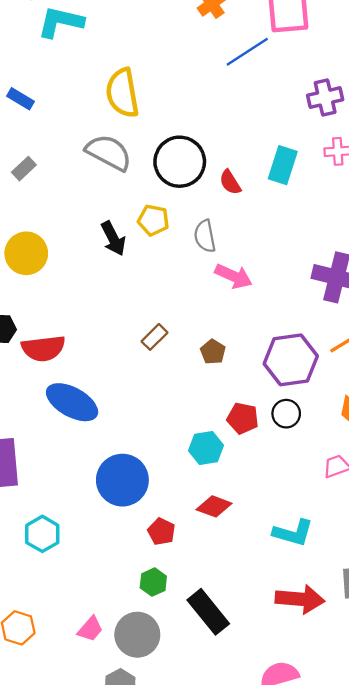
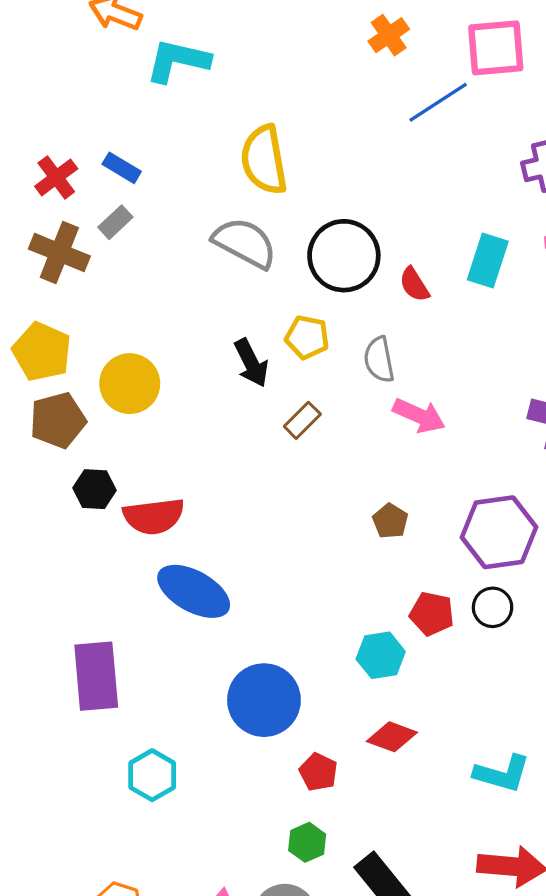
gray rectangle: (24, 169) -> (115, 222), moved
brown rectangle: (154, 337) -> (302, 420), moved

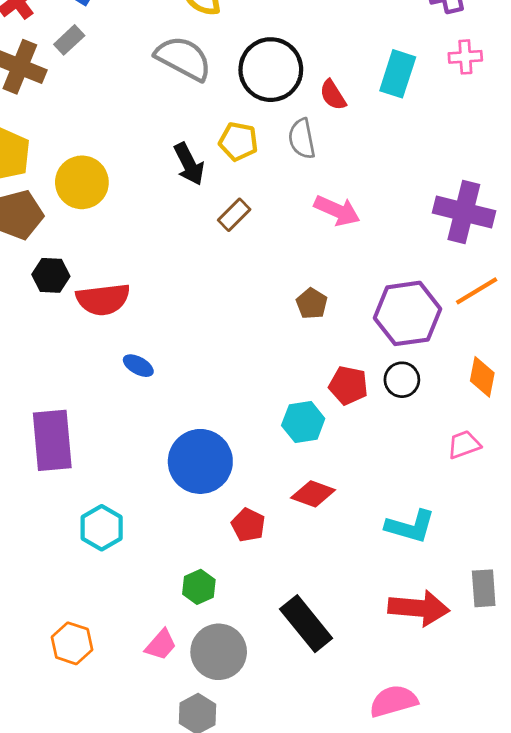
gray semicircle: (379, 360) -> (302, 139), moved
blue ellipse: (194, 591) -> (138, 366), size x0.5
green hexagon: (307, 842) -> (199, 587), moved

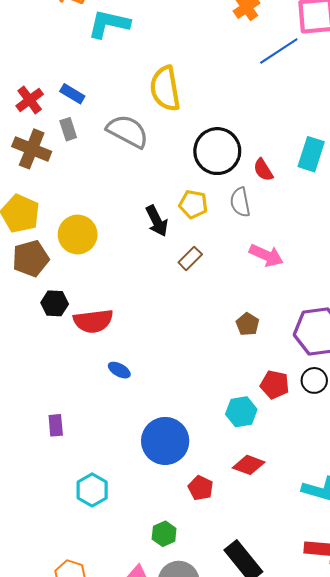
gray rectangle: (69, 40) -> (68, 129), turned -65
gray semicircle: (183, 58) -> (128, 131), moved
purple rectangle: (52, 440) -> (56, 425), size x0.5

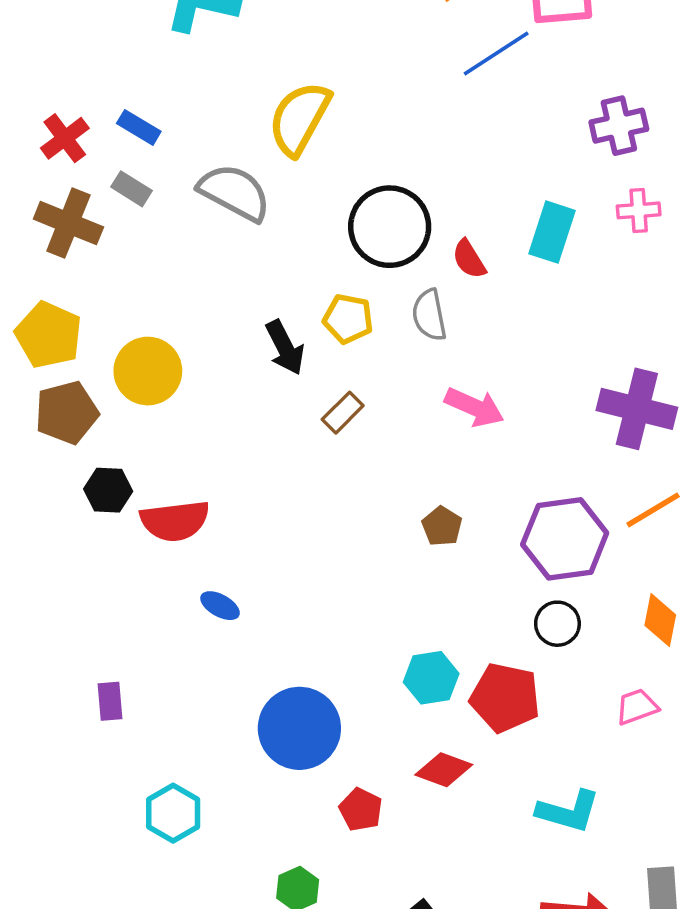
yellow semicircle: (165, 89) -> (299, 118), turned 39
gray rectangle: (68, 129) -> (132, 189), turned -40
red pentagon: (275, 385) -> (505, 698), moved, size x1.4

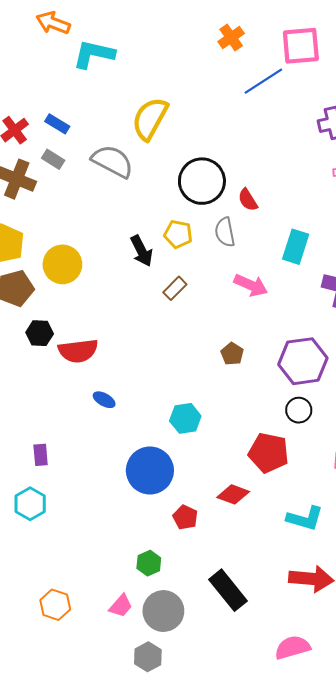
cyan rectangle: (552, 232) -> (296, 247), moved
cyan hexagon: (431, 678) -> (185, 418), moved
cyan hexagon: (173, 813) -> (30, 504), moved

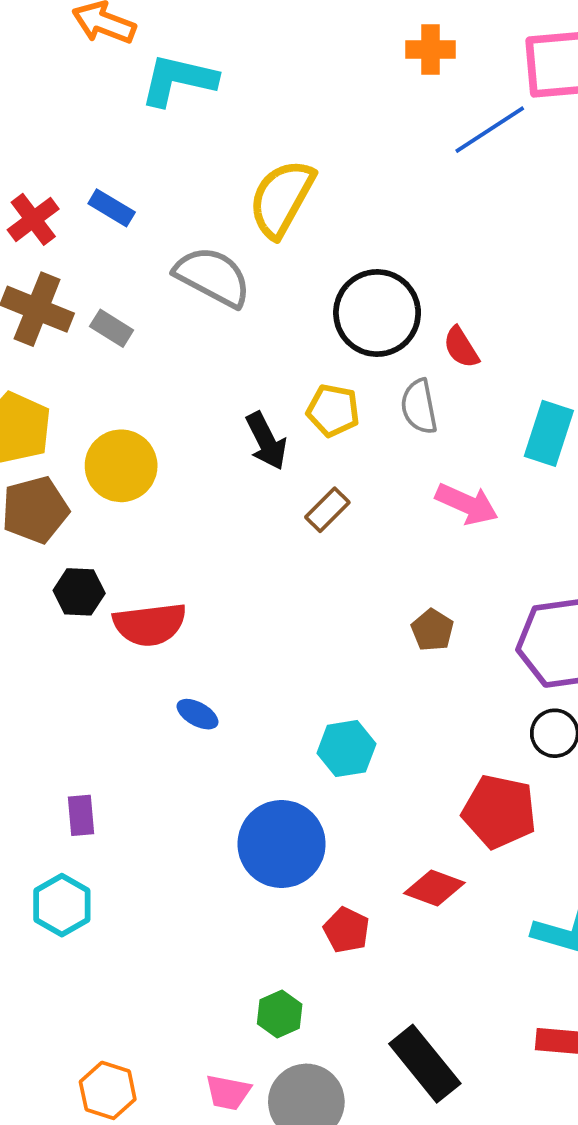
orange cross: (231, 37) -> (431, 49), turned 35
gray rectangle: (53, 159) -> (112, 328), moved
pink trapezoid: (121, 606) -> (228, 1092), turned 60

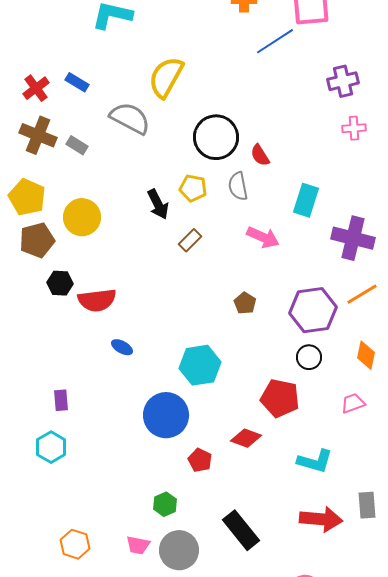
cyan hexagon: (346, 749) -> (200, 365), size x1.4

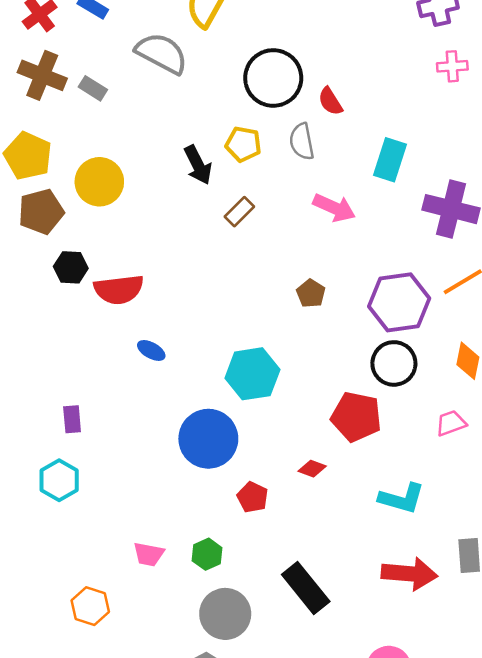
black circle: (309, 357) -> (394, 363), size x1.4
red diamond: (246, 438) -> (312, 469), size x0.7
pink trapezoid: (138, 545) -> (149, 554), moved

